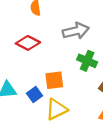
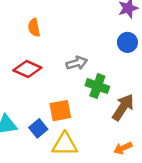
gray arrow: (76, 31) -> (77, 63), moved, size x0.7
yellow triangle: (56, 109) -> (65, 144), turned 30

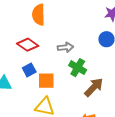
orange semicircle: (34, 28) -> (39, 15), size x1.5
blue square: (38, 128) -> (29, 70), moved

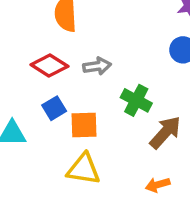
gray arrow: (66, 47) -> (97, 66), moved

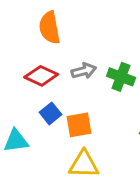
green cross: (136, 100) -> (121, 77), moved

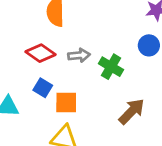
blue square: (50, 113) -> (43, 88), turned -30

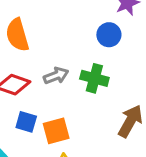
blue circle: (149, 45) -> (109, 35), moved

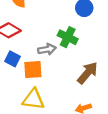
gray arrow: (56, 76) -> (47, 49), moved

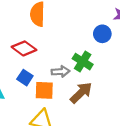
brown arrow: (88, 73) -> (81, 93), moved

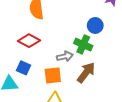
blue circle: (102, 34) -> (95, 25), moved
blue square: (25, 78) -> (24, 68), moved

